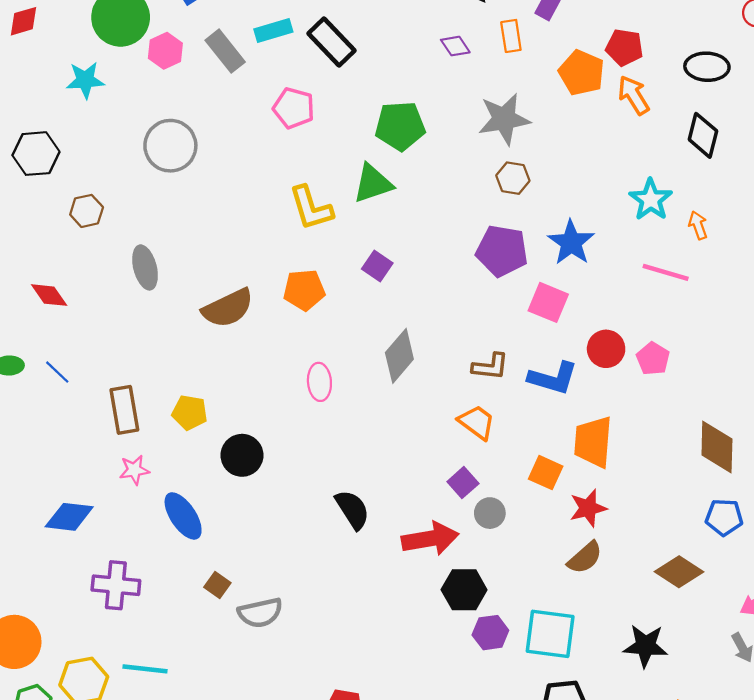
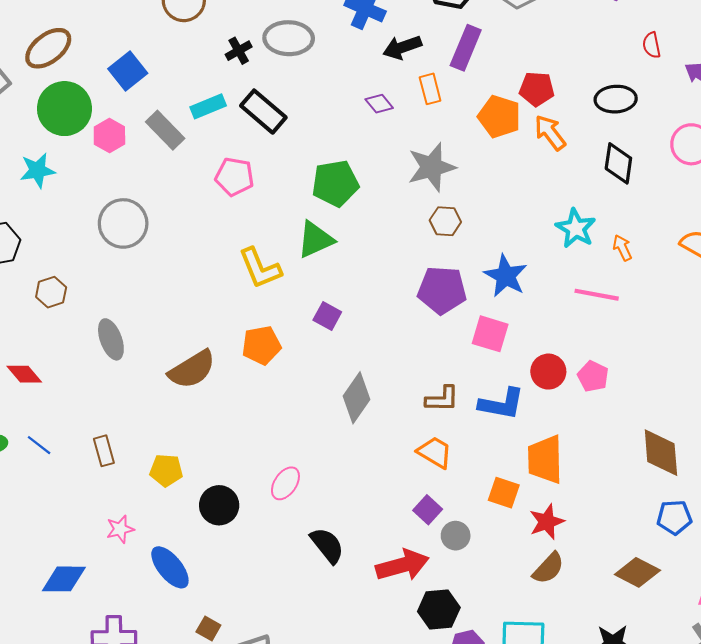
pink ellipse: (319, 382) -> (285, 483), moved, turned 44
brown rectangle: (124, 410) -> (104, 451), moved, size x0.7

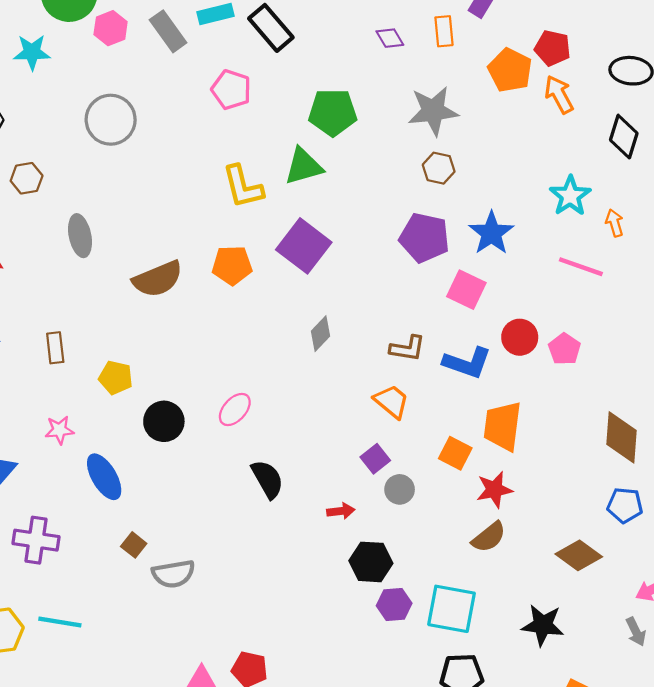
purple square: (327, 316) -> (304, 246), size x1.8
gray diamond: (356, 398) -> (320, 334), size x0.7
red arrow: (402, 565) -> (341, 511), size x0.5

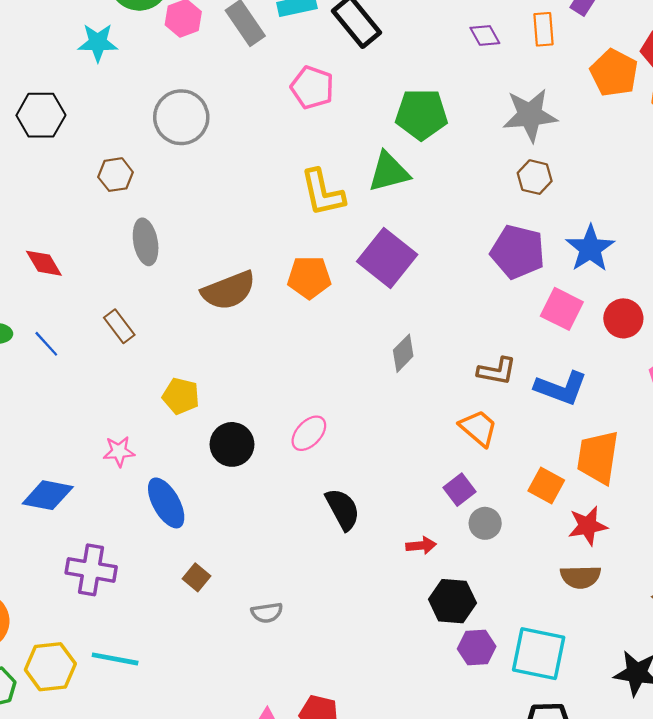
brown hexagon: (27, 178) -> (116, 175), moved
red circle: (520, 337) -> (623, 318), moved
brown rectangle: (55, 348) -> (119, 326), moved, turned -32
brown semicircle: (489, 537) -> (581, 577), turned 36
gray semicircle: (173, 574) -> (267, 613), moved, size x0.7

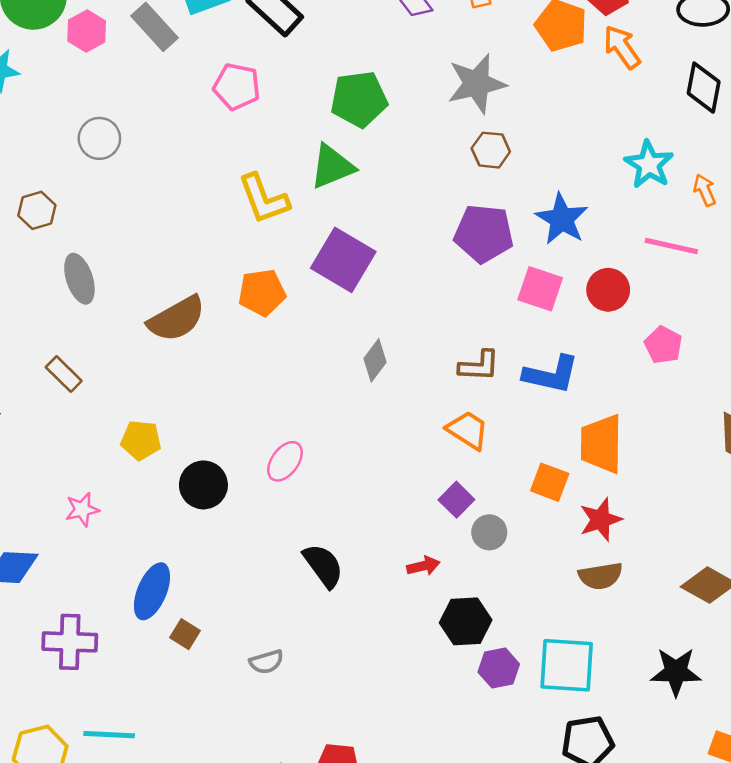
gray circle: (181, 117) -> (99, 138), size x0.7
blue ellipse: (166, 503) -> (152, 591), moved, turned 60
black semicircle: (343, 509) -> (323, 566), moved

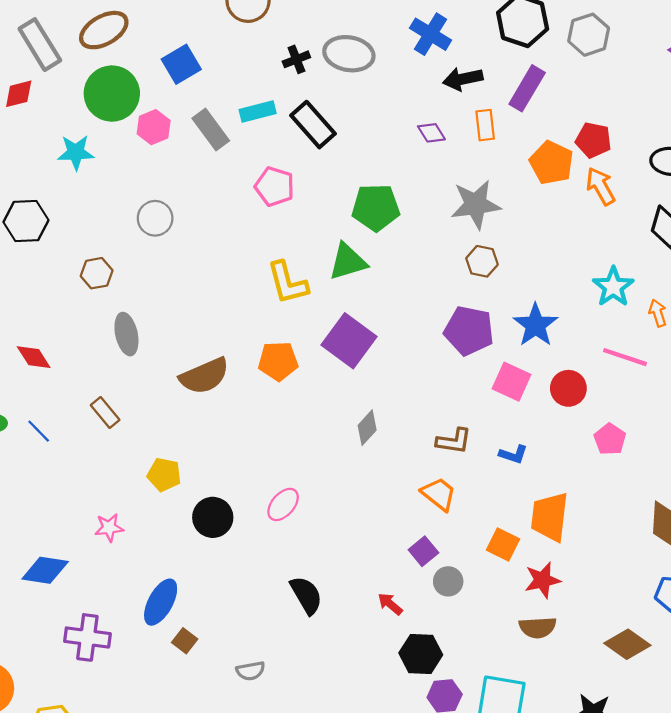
blue L-shape: (551, 374) -> (513, 454), size x0.6
red arrow: (423, 566) -> (390, 604), turned -132

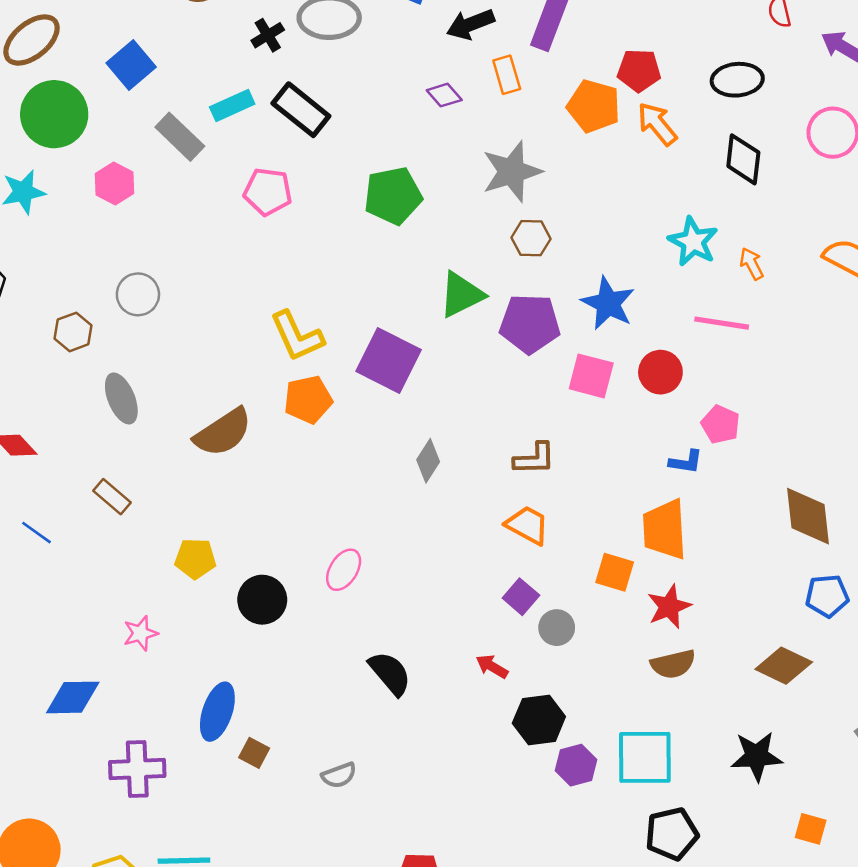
pink hexagon: (154, 127) -> (115, 183), moved
gray circle: (155, 218) -> (138, 294), moved
green triangle: (348, 262) -> (461, 295), moved
yellow L-shape: (288, 283) -> (297, 336), moved
blue L-shape: (513, 454) -> (686, 462), moved

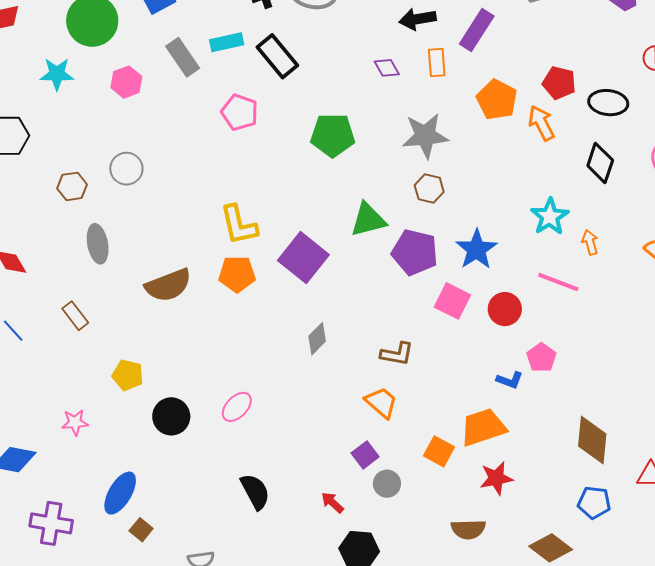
red pentagon: (639, 70) -> (559, 83), moved
orange trapezoid: (665, 529) -> (483, 427), turned 63
red star: (669, 607) -> (496, 478), moved

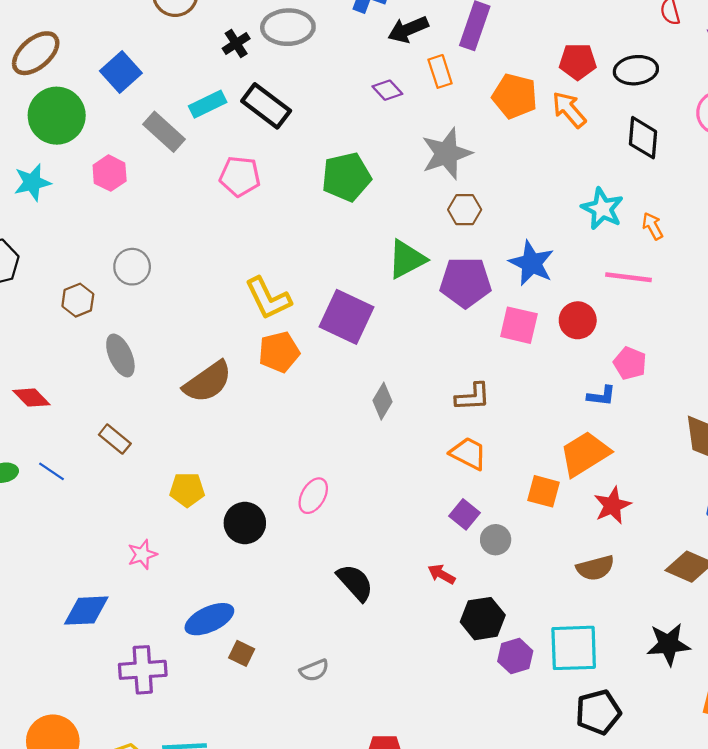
blue ellipse: (120, 493) -> (209, 619), turned 48

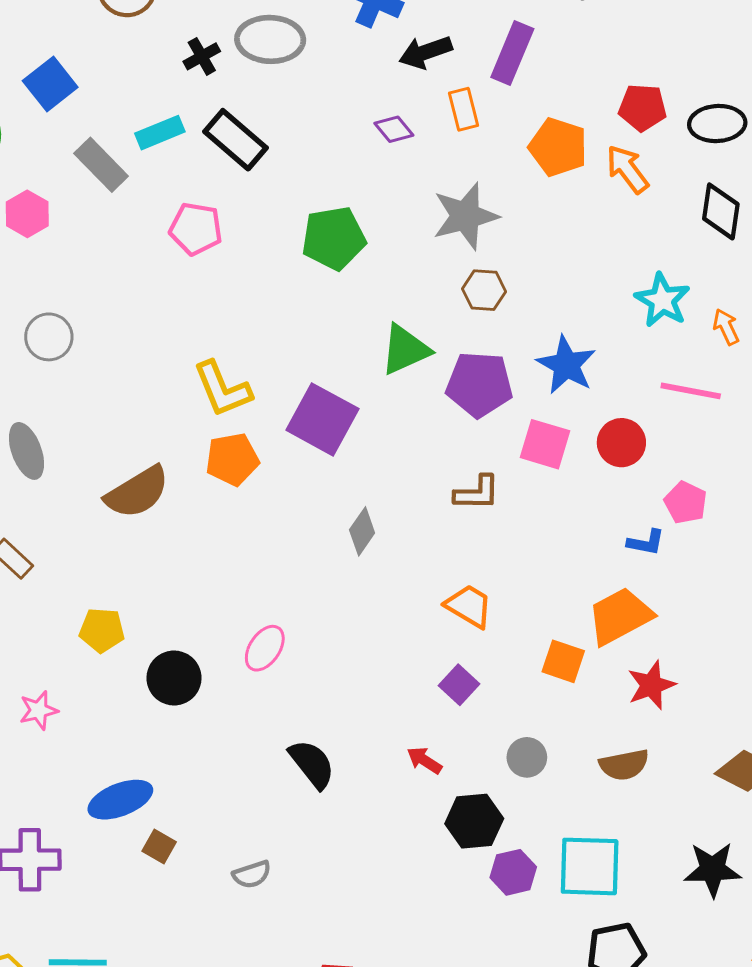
brown L-shape: (473, 397) -> (477, 493), moved
gray circle: (496, 540) -> (527, 757), moved

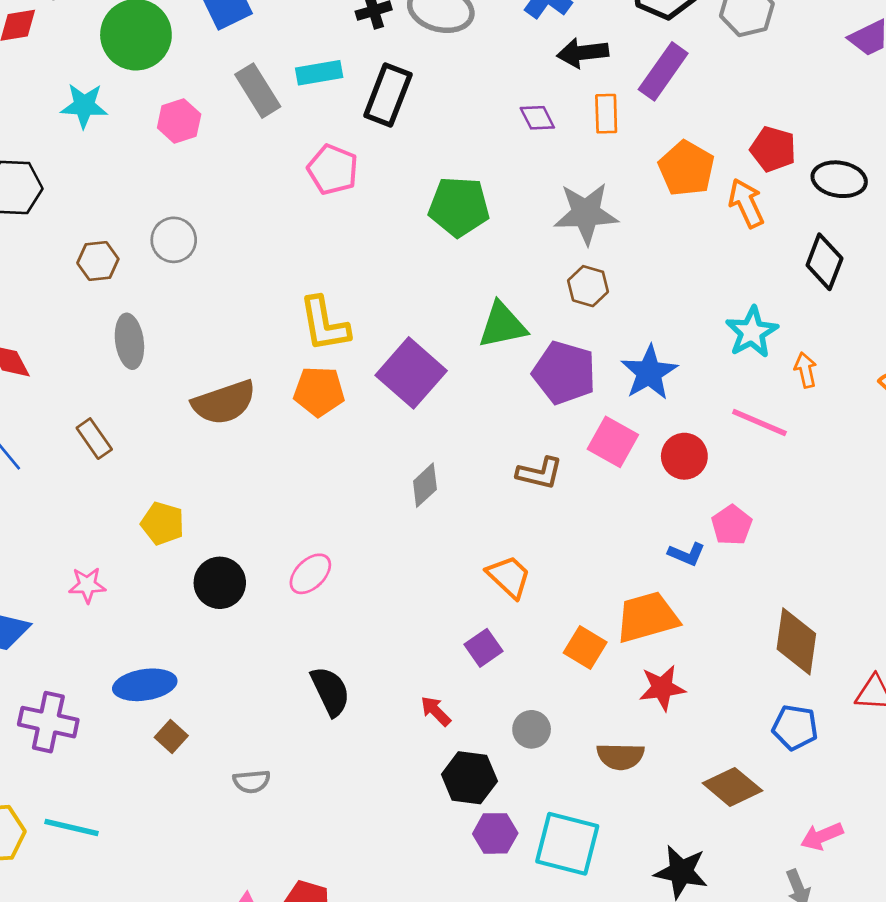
black rectangle: (235, 140) -> (388, 95), turned 58

